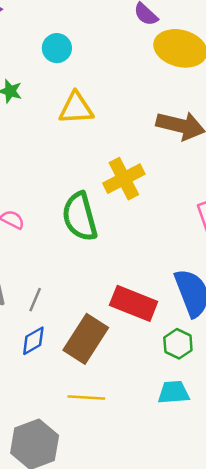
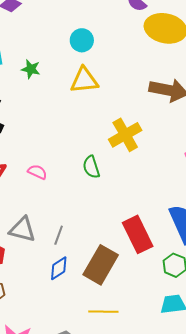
cyan circle: (57, 48) -> (82, 40), moved
green semicircle: (80, 217) -> (91, 167), size x0.6
red rectangle: (134, 303) -> (138, 234), turned 45

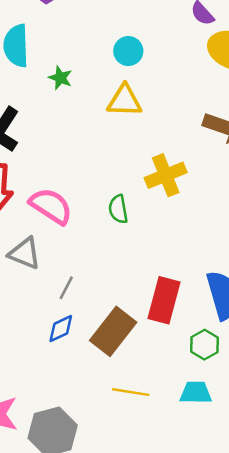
pink semicircle: (37, 172) -> (51, 206), size x1.8
gray triangle: (22, 229) -> (25, 253), moved
red rectangle: (138, 234) -> (164, 300), turned 33
yellow line: (103, 312) -> (131, 392), moved

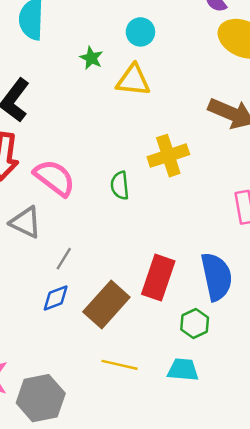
green star: (60, 78) -> (91, 58), moved

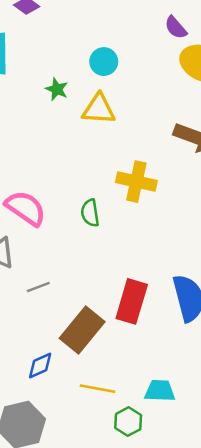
yellow cross: (168, 156) -> (136, 182), turned 33
gray line: (64, 259) -> (38, 287), turned 40
blue diamond: (56, 298) -> (40, 366), moved
green hexagon: (195, 324) -> (128, 422), moved

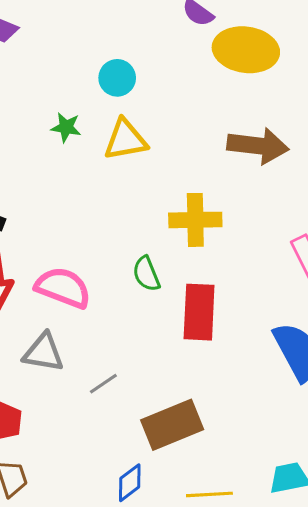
red rectangle: (132, 301) -> (199, 312), moved
brown rectangle: (82, 330) -> (172, 425), turned 42

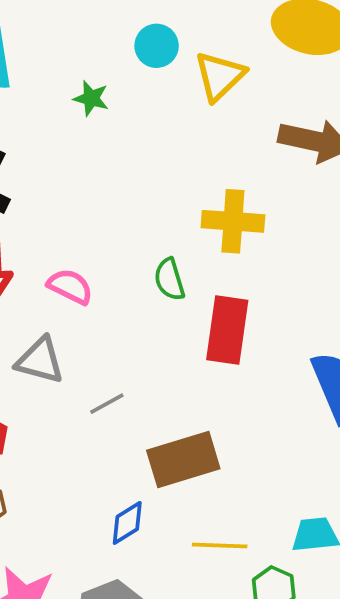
yellow triangle: (125, 140) -> (220, 76), moved, turned -39
pink semicircle: (63, 288) -> (70, 286), size x0.7

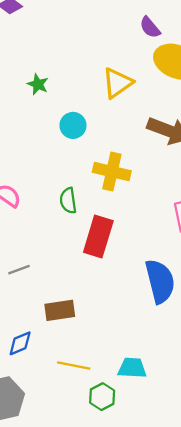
cyan circle: (157, 46) -> (73, 125), moved
brown rectangle: (183, 459) -> (60, 310), size x0.7

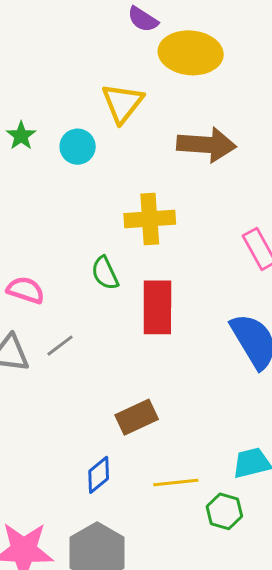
green star: (38, 84) -> (21, 136), turned 30
cyan circle: (73, 125) -> (78, 147), moved
gray line: (19, 270) -> (60, 346), moved

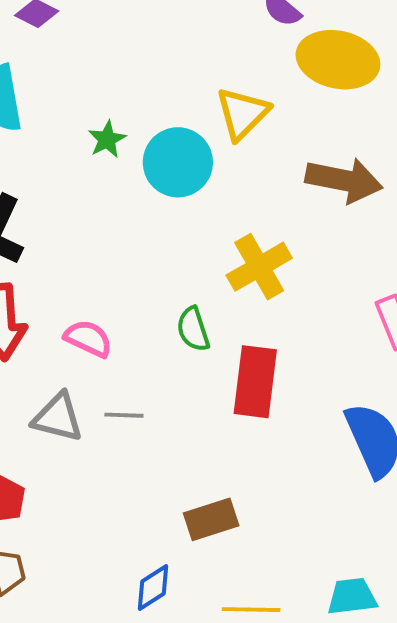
cyan circle: (78, 147) -> (178, 162), size x1.5
yellow cross: (150, 219) -> (259, 267), turned -33
gray line: (60, 346) -> (124, 415), turned 32

